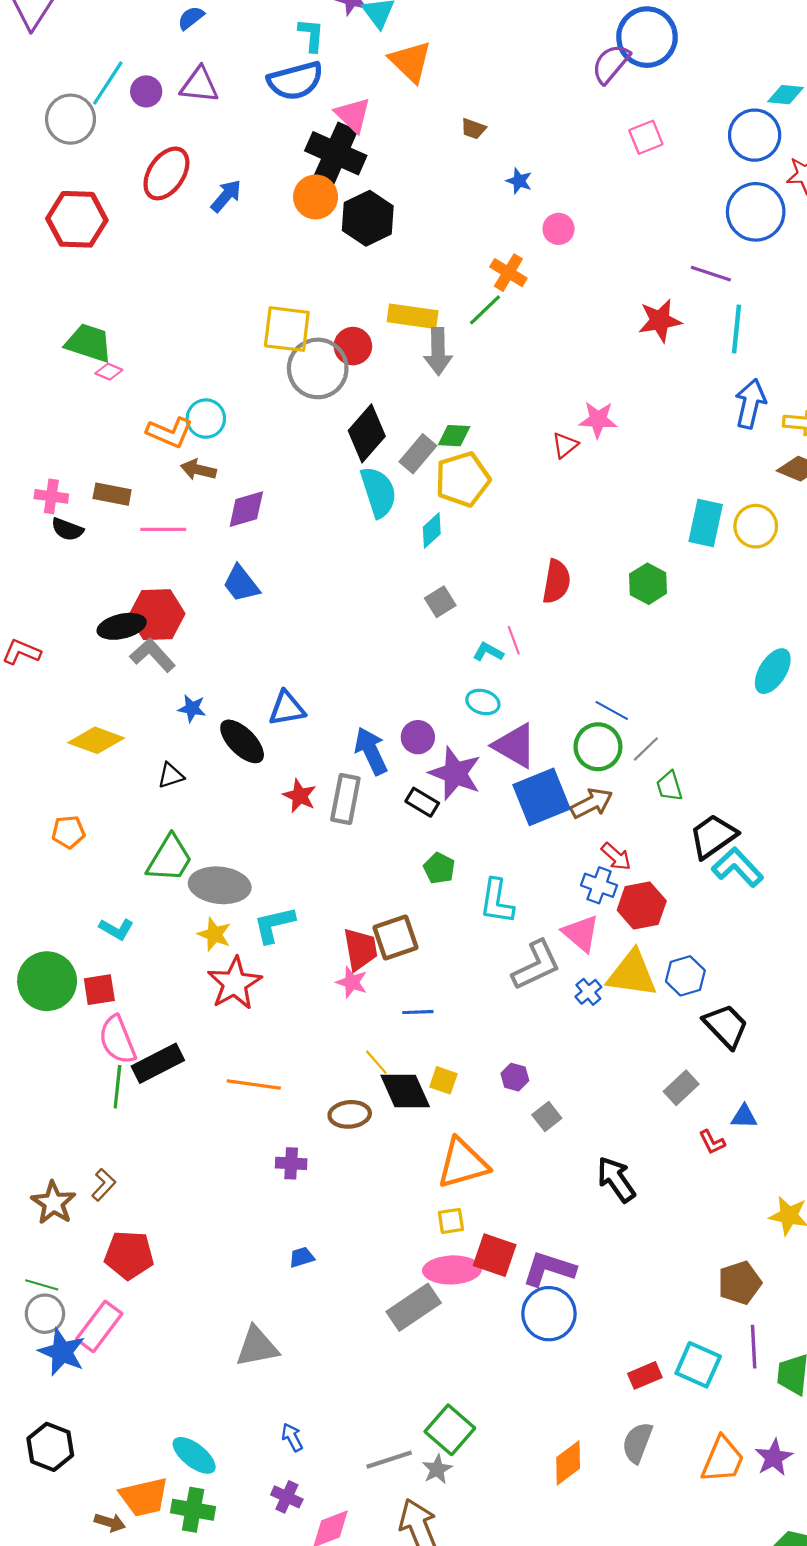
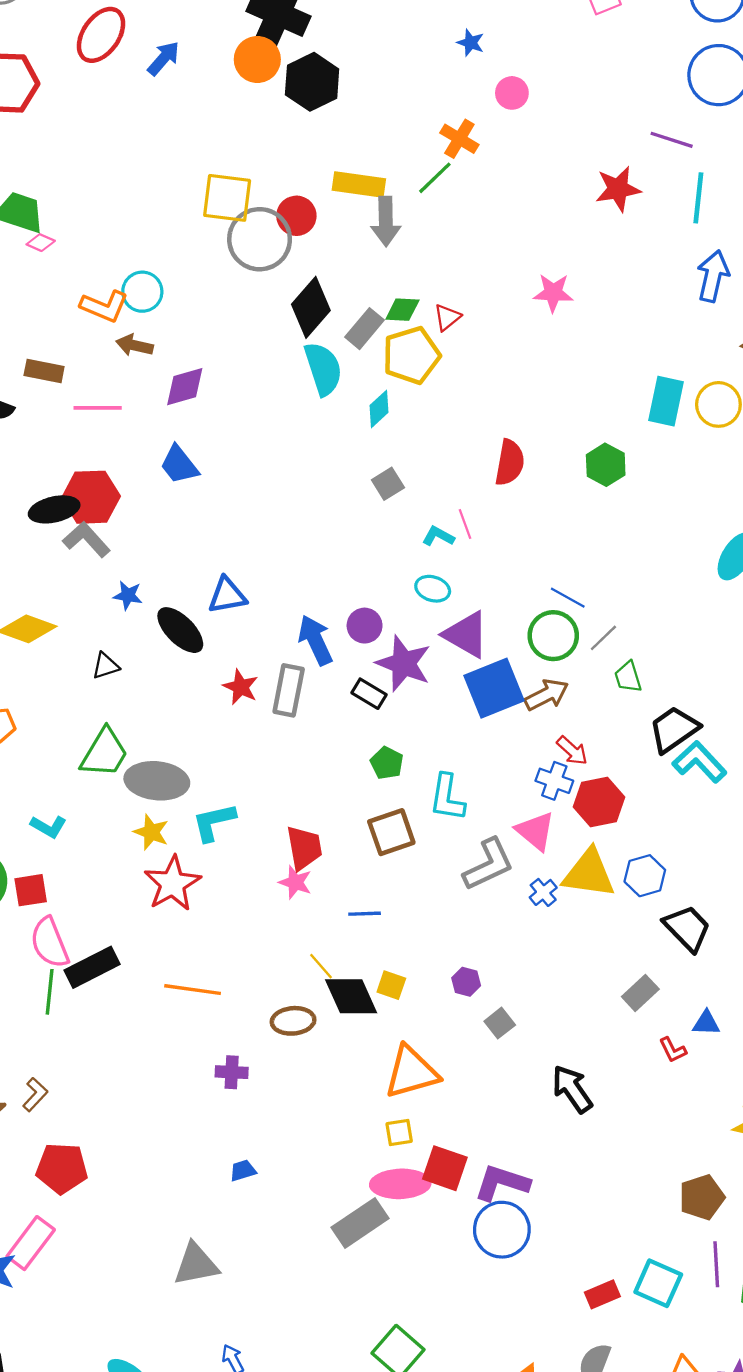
red triangle: (565, 445) -> (447, 317), moved
brown square: (396, 937) -> (391, 832), moved

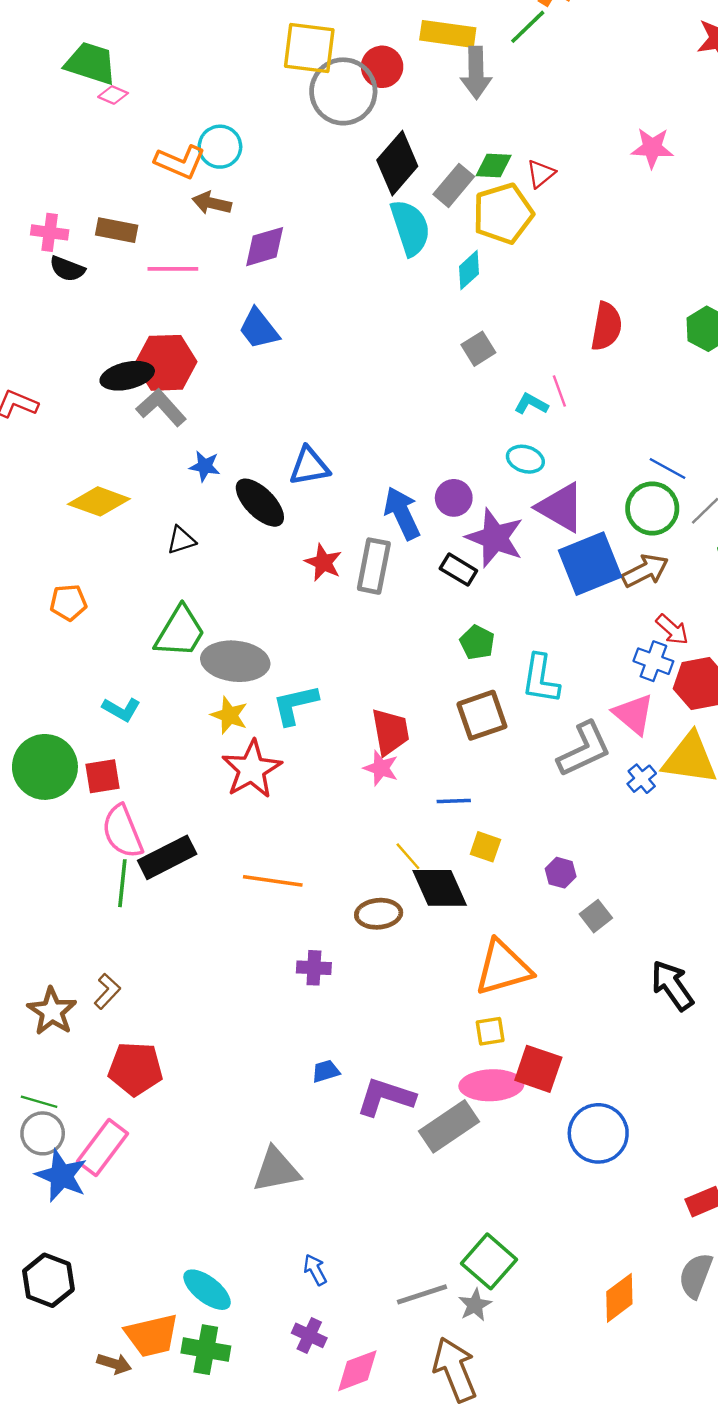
yellow square: (391, 985) -> (485, 847), moved
purple L-shape: (502, 1183) -> (386, 1097), moved

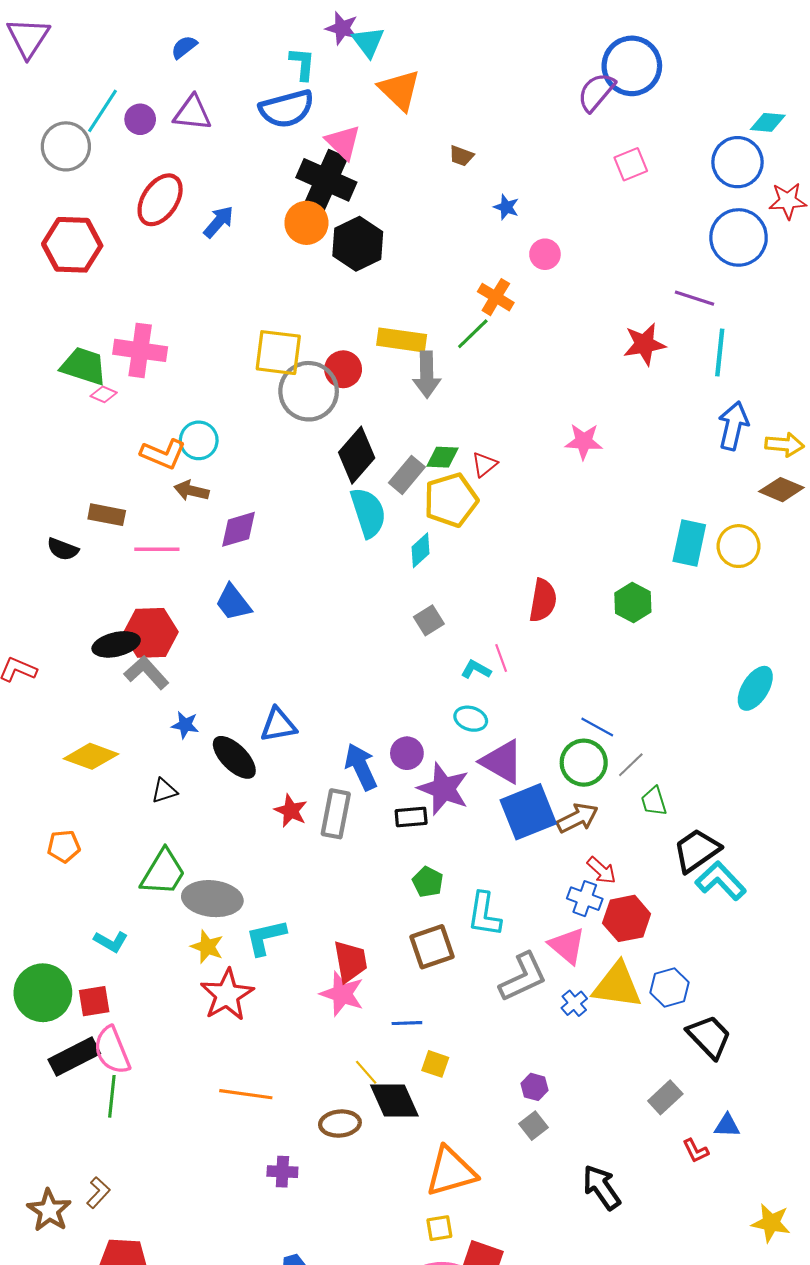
pink cross: (50, 232) -> (140, 350), moved, size x1.6
black rectangle: (458, 570) -> (411, 817), turned -36
pink star: (381, 768) -> (342, 994), size x1.4
black rectangle: (167, 857) -> (74, 1057), moved
purple hexagon: (561, 873) -> (535, 1087), moved

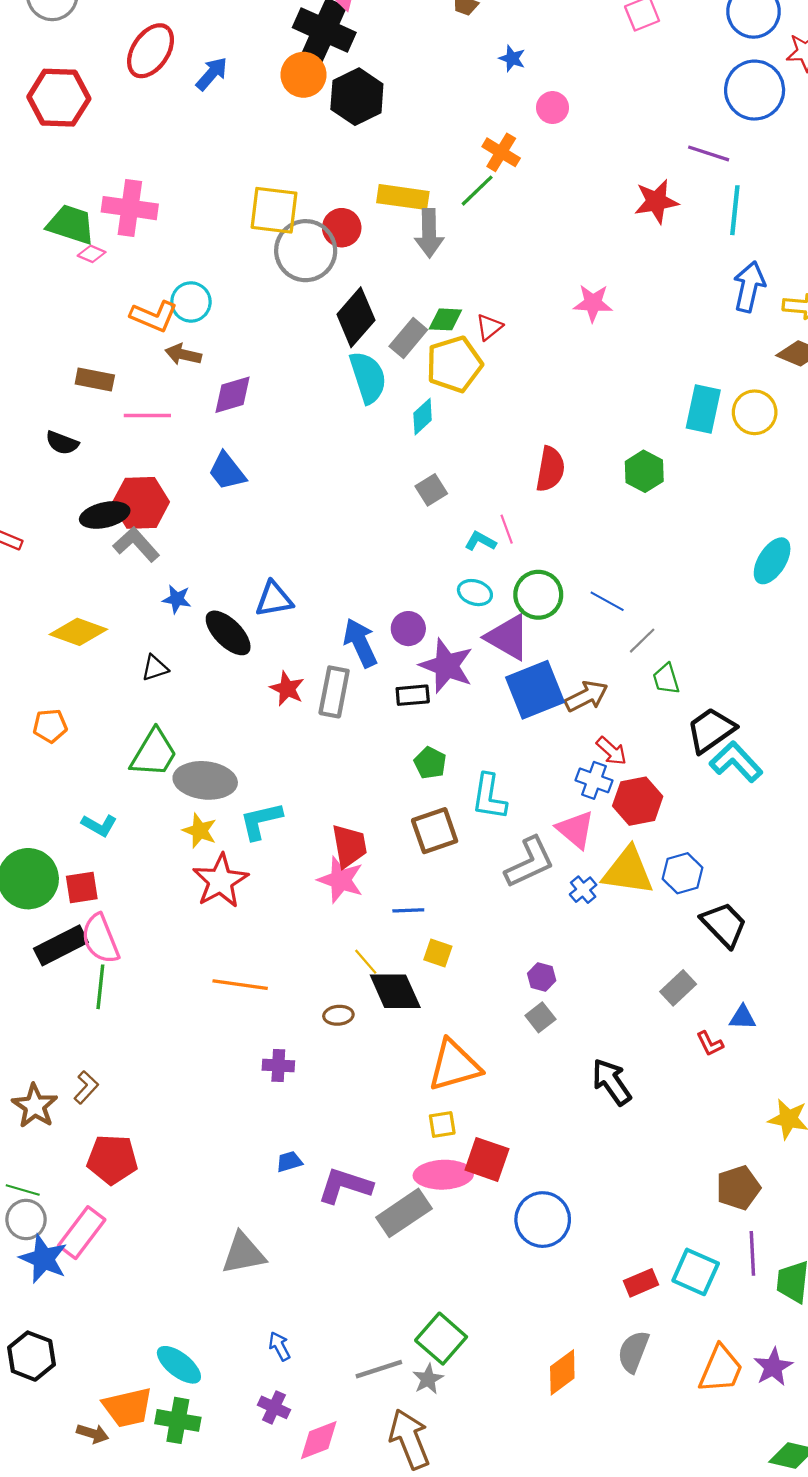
black semicircle: (63, 549) -> (62, 443), moved
green circle: (584, 763) -> (538, 595), moved
brown ellipse: (340, 1124) -> (338, 1015), size x0.7

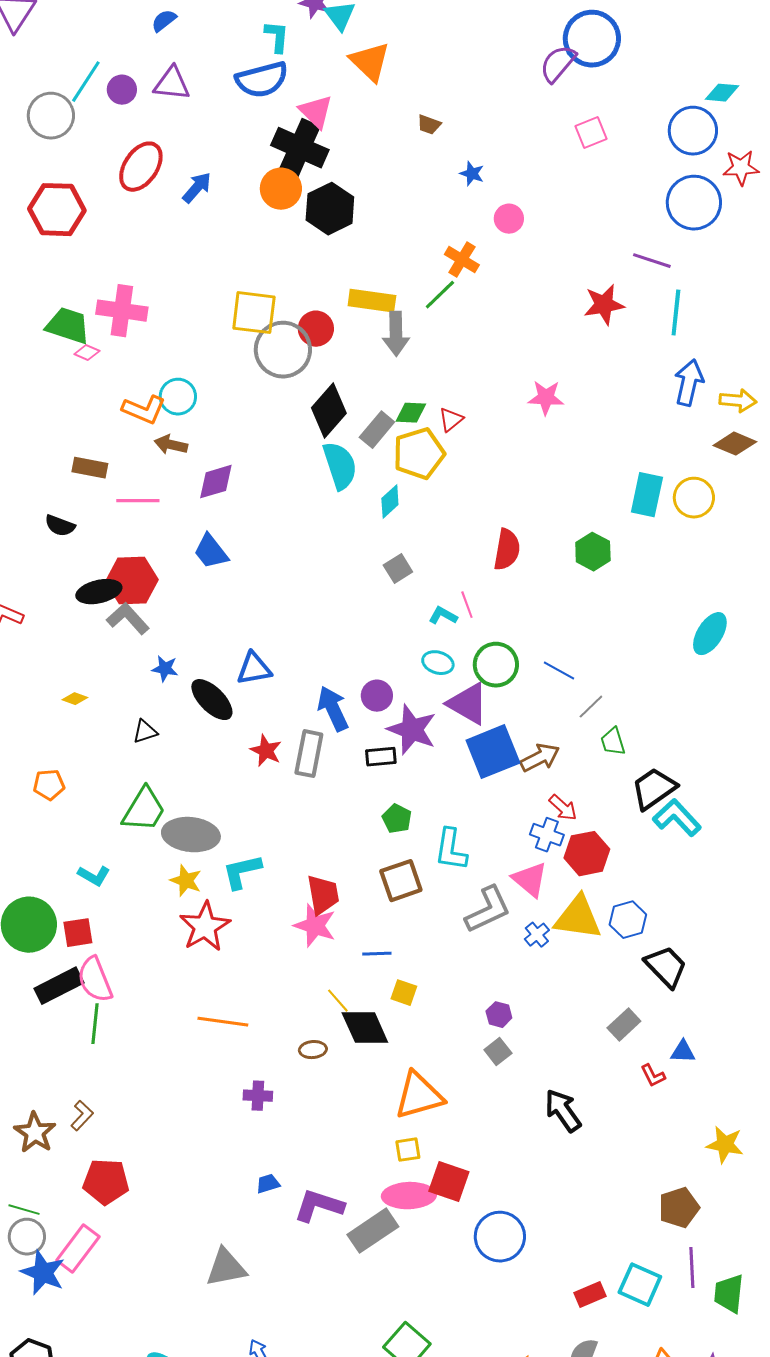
yellow diamond: (78, 632) -> (75, 699), size x0.5

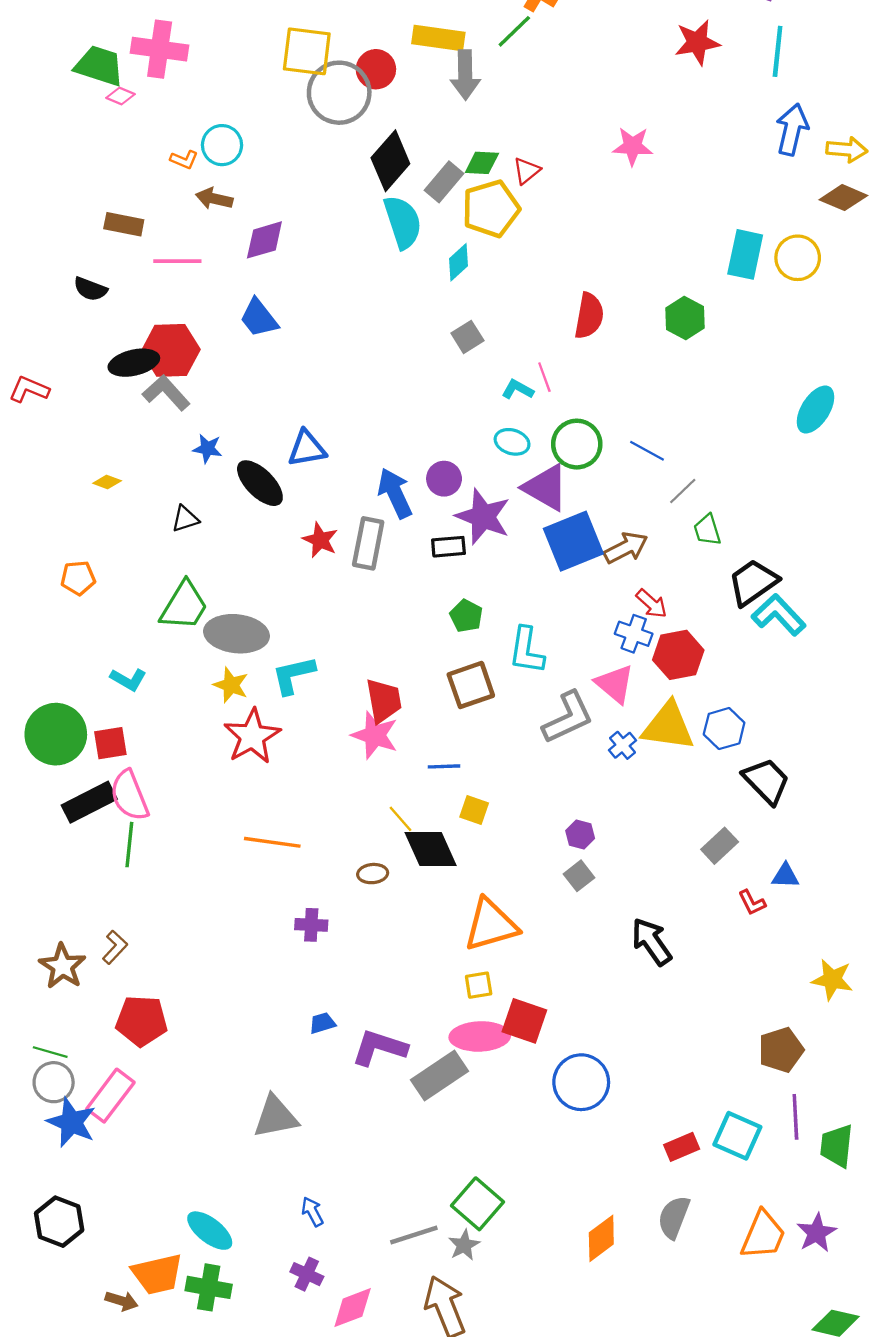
orange L-shape: (144, 410) -> (184, 160), size x0.6

